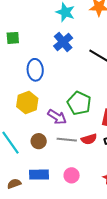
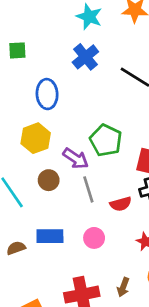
red semicircle: (89, 139) -> (121, 204), moved
gray line: (67, 140) -> (88, 189), turned 66
brown circle: (39, 141) -> (49, 180), moved

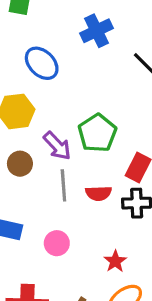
blue ellipse: (47, 94) -> (42, 63), turned -56
red semicircle: (121, 204) -> (99, 193), moved

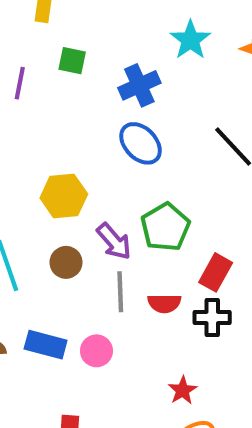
blue cross: (96, 31) -> (139, 85), moved
blue ellipse: (42, 63) -> (141, 143), moved
pink circle: (57, 243) -> (96, 351), moved

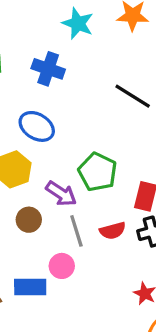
blue cross: (139, 85) -> (48, 69), turned -32
blue ellipse: (141, 143) -> (37, 126), moved
pink circle: (96, 351) -> (62, 266), moved

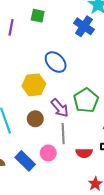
blue cross: (48, 69) -> (84, 26), moved
red semicircle: (113, 231) -> (84, 153), moved
blue rectangle: (30, 287) -> (25, 161), turned 30

